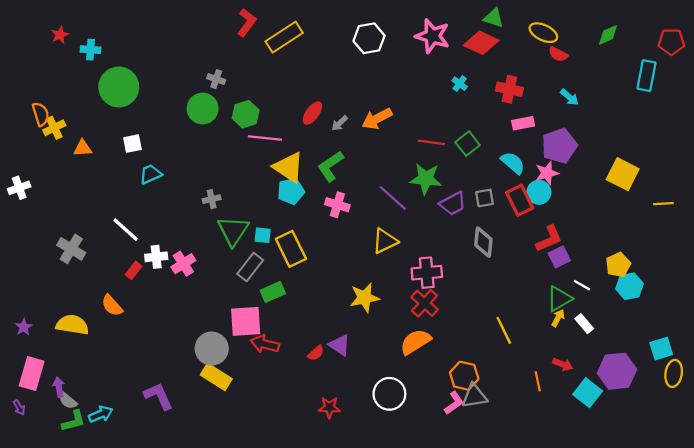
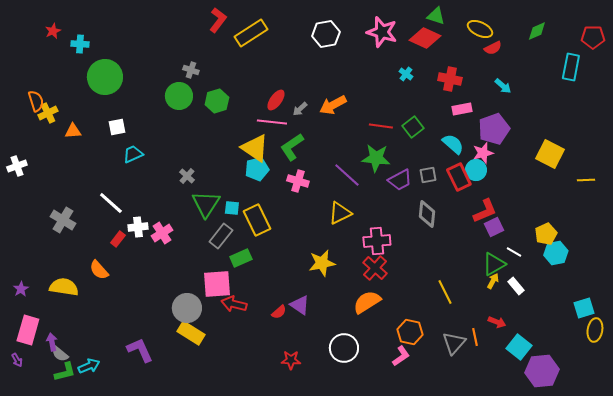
red semicircle: (558, 54) -> (493, 48), turned -54
pink line: (265, 138) -> (272, 122), moved
gray cross: (212, 199) -> (187, 176), turned -35
purple hexagon: (617, 371) -> (542, 371), moved
gray triangle: (474, 396) -> (454, 343), moved, turned -40

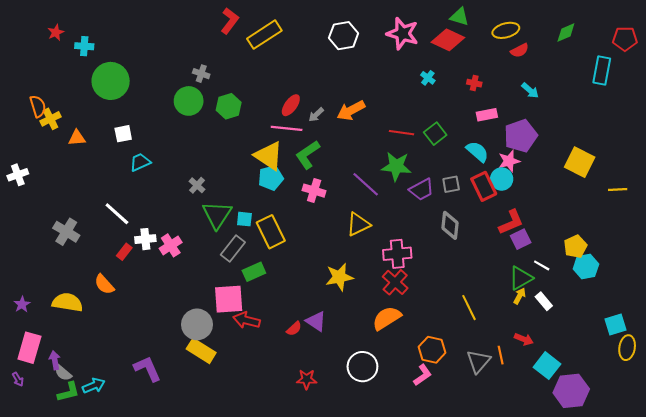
yellow ellipse: (480, 29) -> (506, 30), turned -40
red cross: (450, 79) -> (474, 83), size x0.6

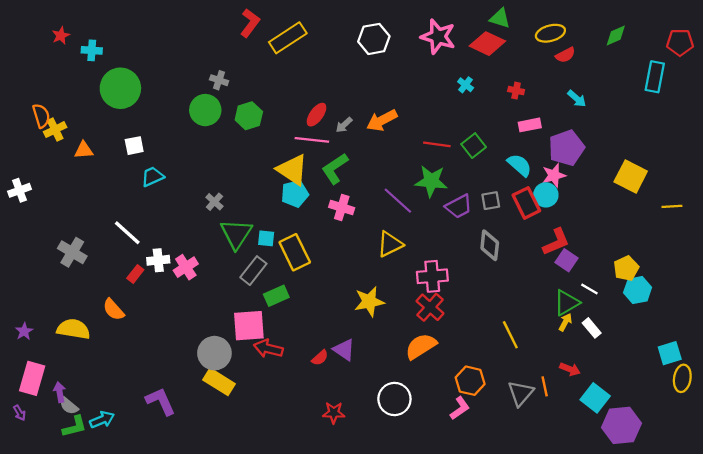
purple square: (521, 239) -> (566, 260), turned -30

